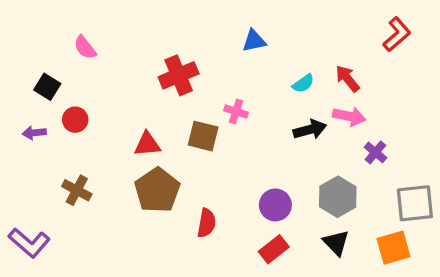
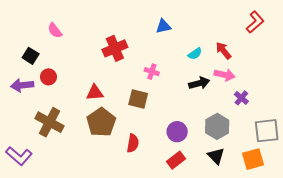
purple arrow: (34, 133) -> (22, 85), size x1.5
brown square: (203, 136) -> (138, 99), moved
brown cross: (77, 190) -> (50, 122), size x1.5

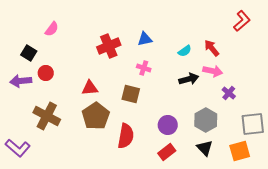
blue triangle: (163, 26) -> (145, 39), moved
pink semicircle: (55, 31) -> (52, 29), turned -105
red semicircle: (133, 143) -> (126, 136), size x1.4

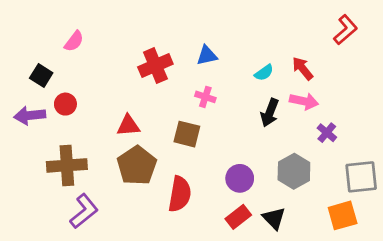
black arrow: (189, 79) -> (270, 113), turned 126
brown cross: (47, 116) -> (67, 165), turned -32
purple L-shape: (18, 148) -> (84, 211), moved, turned -80
black triangle: (205, 148) -> (274, 218), moved

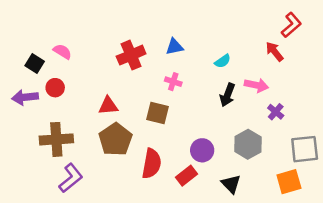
pink semicircle: (74, 41) -> (62, 51), moved, turned -96
red arrow: (303, 68) -> (274, 51), moved
red rectangle: (238, 217) -> (186, 176), moved

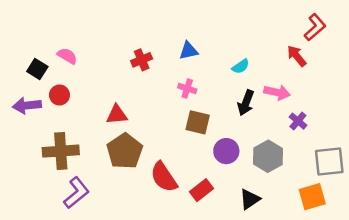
red cross: (131, 55) -> (142, 60), size x0.7
brown square: (158, 113) -> (198, 122), moved
purple circle: (202, 150) -> (226, 151), moved
red semicircle: (152, 164) -> (164, 177), turned 136
black triangle: (231, 184) -> (250, 199), turned 40

